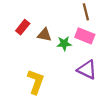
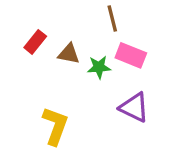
brown line: (86, 12) -> (112, 18), moved

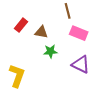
green star: (99, 67) -> (50, 51), moved
yellow L-shape: (55, 126) -> (17, 76), moved

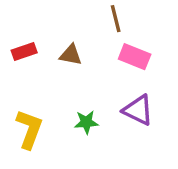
red rectangle: (21, 25) -> (24, 51), moved, turned 32
green star: (50, 51) -> (86, 122), moved

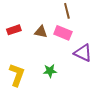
pink rectangle: (135, 57) -> (63, 33), moved
purple triangle: (138, 110) -> (83, 53), moved

